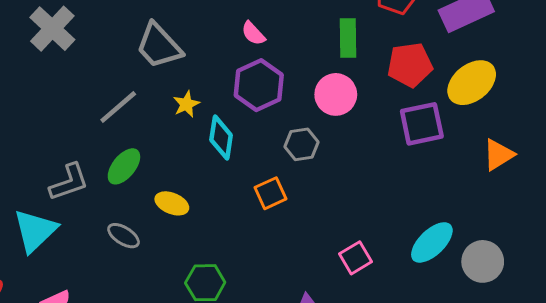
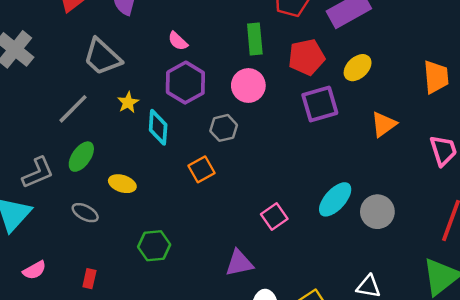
yellow ellipse: (472, 83) -> (358, 68), size x0.7

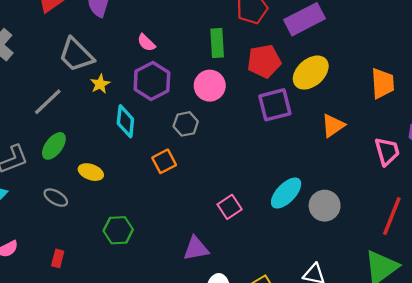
yellow ellipse: (358, 68) -> (311, 73), size x1.4
yellow star: (128, 102) -> (100, 84), moved

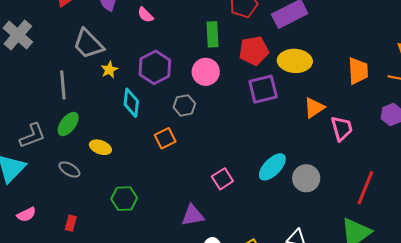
pink semicircle: (146, 43) -> (145, 15), moved
yellow ellipse: (311, 73) -> (295, 61), turned 44
gray line: (48, 102) -> (63, 85), turned -52
pink trapezoid: (387, 151) -> (342, 128), moved

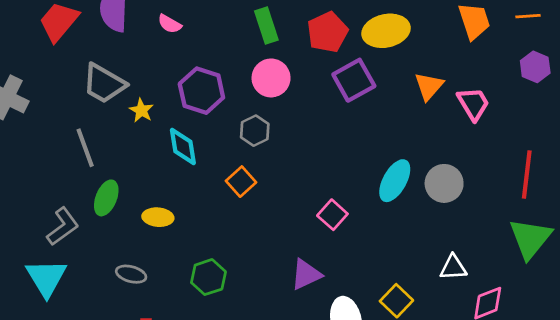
gray ellipse: (69, 170) -> (131, 274), moved

